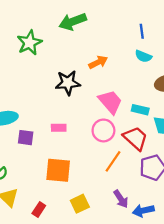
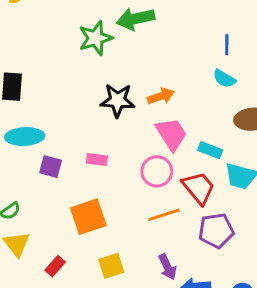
green star: (29, 43) -> (96, 38), moved
orange arrow: (98, 62) -> (161, 96), moved
orange line: (113, 161) -> (164, 215), turned 30
orange square: (58, 170) -> (88, 217), turned -32

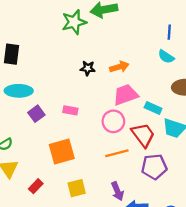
black star: (118, 100) -> (88, 68), size x0.6
pink trapezoid: (171, 134) -> (125, 95), turned -80
purple square: (51, 167) -> (36, 114), turned 35

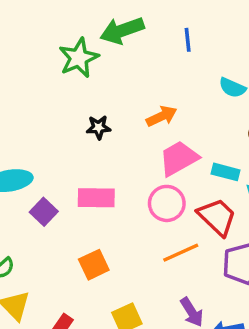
blue line: (169, 32) -> (188, 40), moved
black star: (88, 68) -> (99, 127), moved
pink rectangle: (70, 110) -> (96, 198), size x1.5
orange square: (62, 152) -> (94, 265), size x0.7

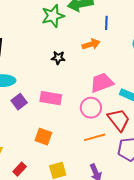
blue line: (188, 40) -> (106, 23), moved
orange arrow: (162, 116) -> (91, 44), moved
orange square: (94, 265) -> (43, 137), turned 36

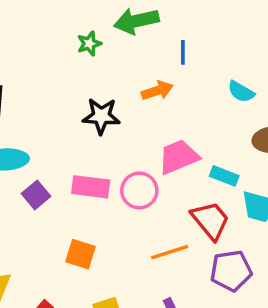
green star: (53, 16) -> (89, 44), size x0.6
black star: (58, 58) -> (101, 116), size x1.5
pink circle: (91, 108) -> (139, 190), moved

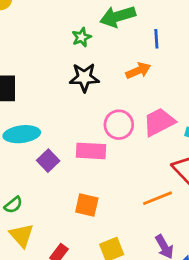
black star: (101, 116) -> (84, 77), moved
pink circle: (139, 190) -> (119, 125), moved

